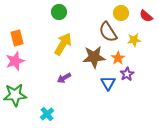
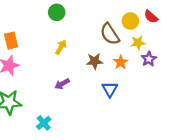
yellow circle: (121, 13) -> (130, 21), moved
yellow arrow: (63, 44) -> (61, 47), size x0.6
brown star: (94, 57) -> (95, 61), size x0.7
purple star: (127, 74) -> (149, 59), moved

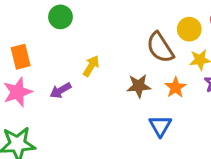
green circle: (57, 12) -> (60, 17), moved
purple arrow: (62, 84) -> (60, 91), moved

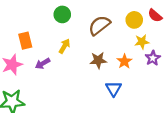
green circle: (60, 17) -> (62, 14), moved
brown semicircle: (160, 48) -> (99, 25), moved, turned 85
orange rectangle: (21, 57) -> (25, 41), moved

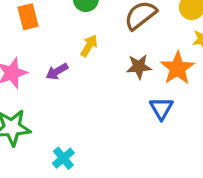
orange rectangle: (25, 41) -> (28, 17), moved
orange star: (124, 61) -> (177, 68), size x1.5

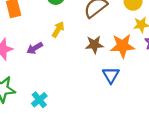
orange star: (177, 68) -> (123, 46), turned 30
cyan cross: (63, 158) -> (39, 100), moved

